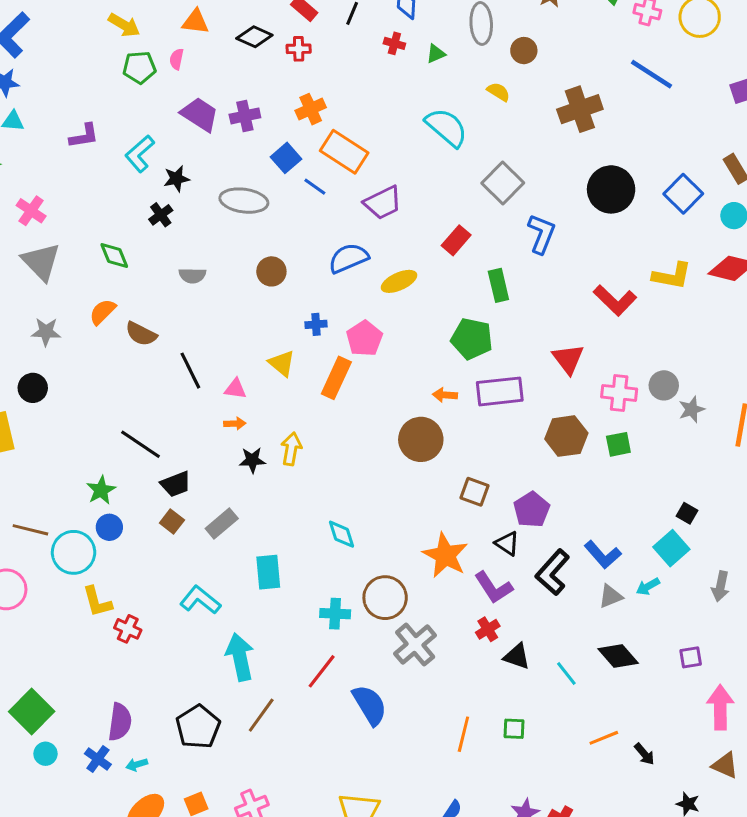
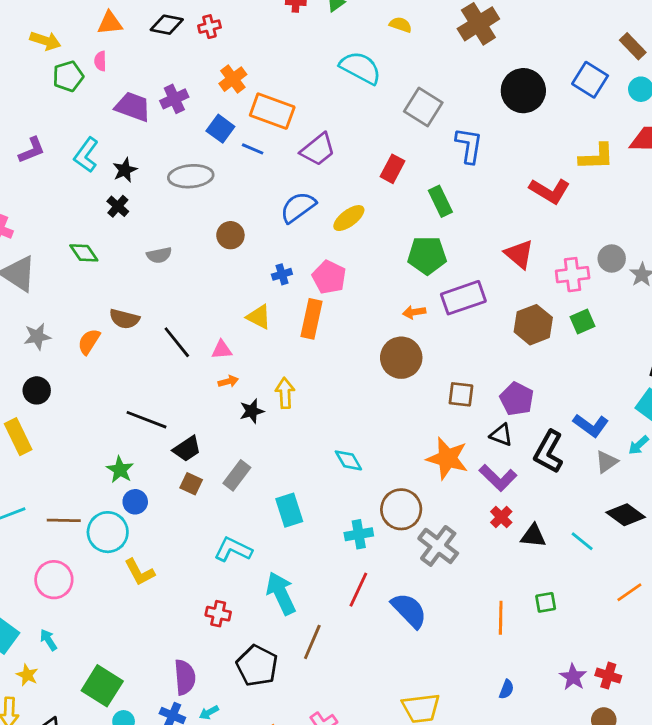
orange semicircle: (102, 312) -> (89, 342), moved
red cross: (128, 629) -> (218, 614), moved

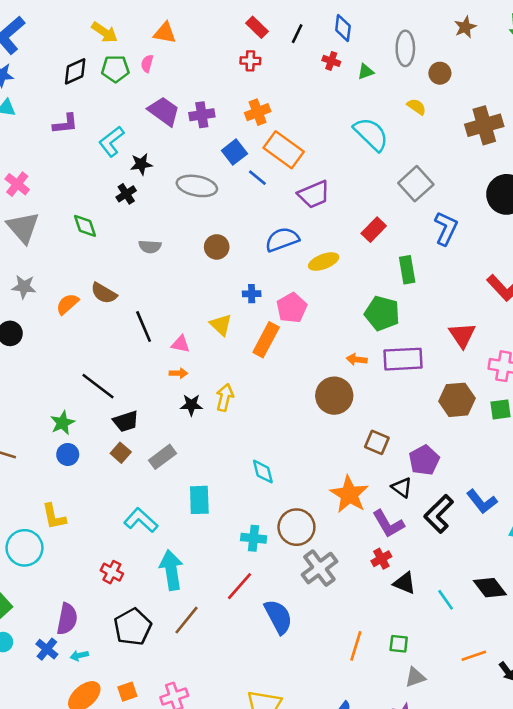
black diamond: (167, 25) -> (75, 71), moved, turned -52
gray triangle: (607, 462) -> (415, 677), moved
cyan circle: (108, 532) -> (24, 548), moved

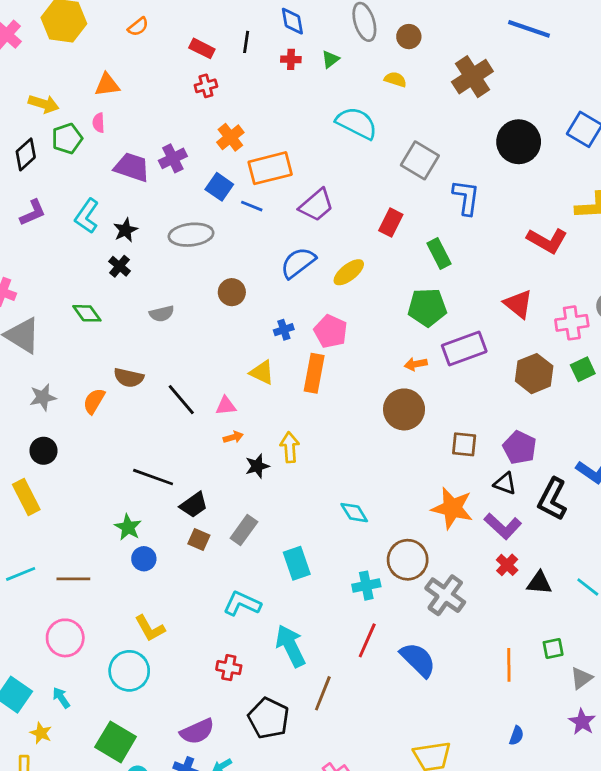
orange rectangle: (284, 150) -> (270, 168), turned -33
purple semicircle: (67, 619) -> (197, 731), turned 72

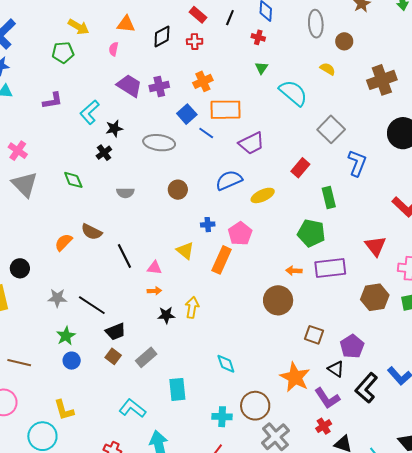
green triangle: (330, 59) -> (261, 68), moved, turned -32
green pentagon: (67, 139) -> (63, 52), moved
black diamond: (26, 154) -> (162, 36), moved
gray star: (43, 397) -> (57, 298), moved

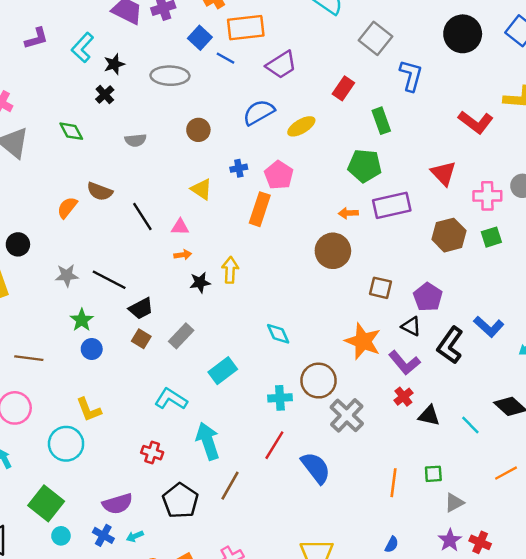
yellow triangle: (185, 251) -> (201, 189), moved
cyan rectangle: (177, 389) -> (223, 371), turned 65

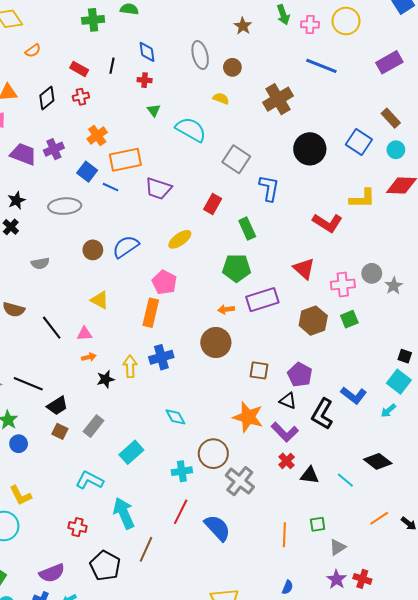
purple trapezoid: (281, 65) -> (158, 189), turned 56
blue semicircle: (259, 112) -> (126, 247), moved
blue cross: (239, 168) -> (161, 357), moved, size x1.6

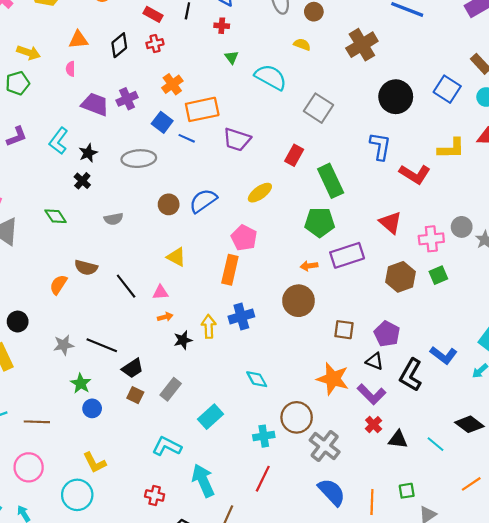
blue L-shape: (269, 188) -> (380, 146), moved
green rectangle: (247, 229) -> (331, 181), size x1.4
blue semicircle: (217, 528) -> (332, 492), moved

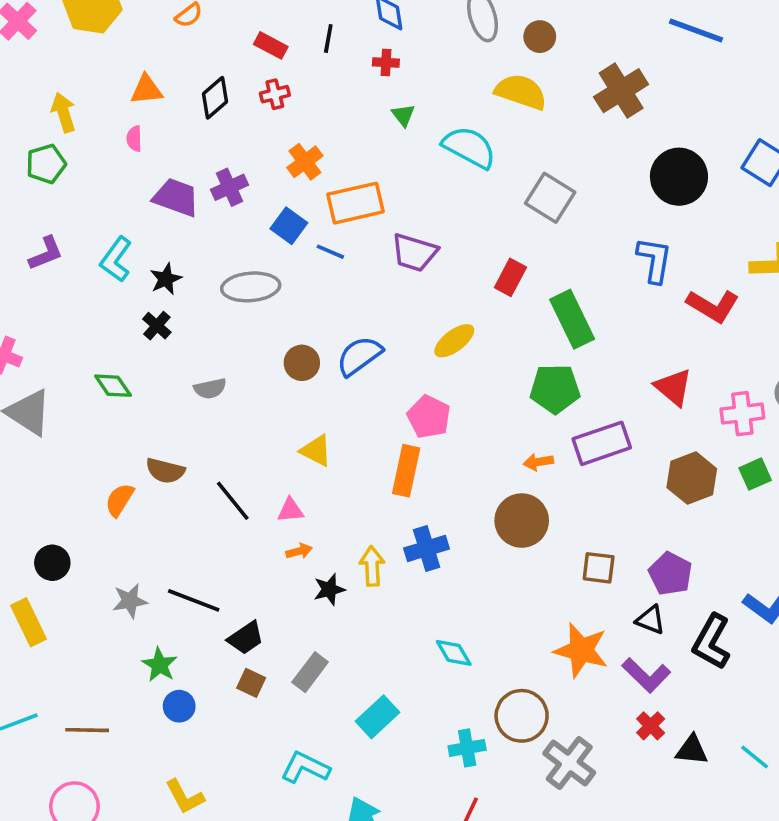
yellow semicircle: (302, 44) -> (521, 92), size x1.8
yellow arrow: (29, 53) -> (64, 112), turned -125

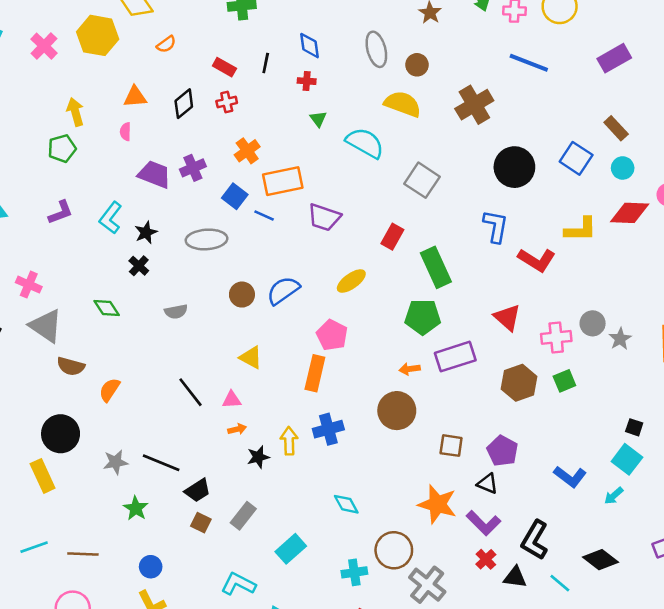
brown semicircle: (165, 471) -> (71, 366), moved
black circle: (52, 563) -> (61, 434), size x1.5
black L-shape: (712, 642) -> (535, 540), moved
blue circle: (179, 706) -> (151, 567), moved

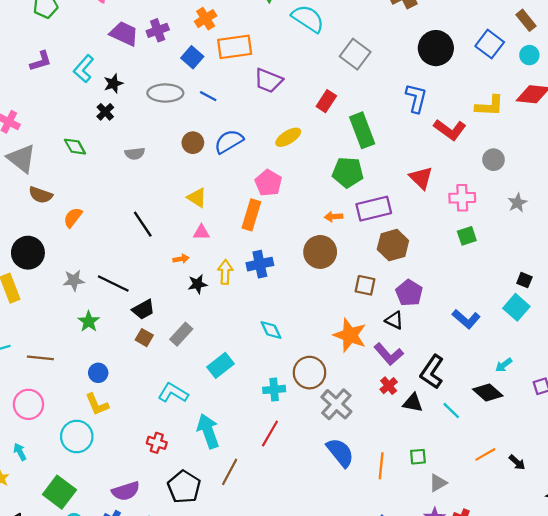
blue line: (264, 216) -> (208, 96), moved
gray circle: (593, 323) -> (494, 160), moved
brown hexagon: (519, 383) -> (393, 245), moved
pink triangle: (232, 400) -> (201, 232), moved
cyan arrow: (614, 496) -> (504, 365), moved

